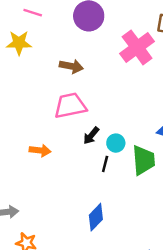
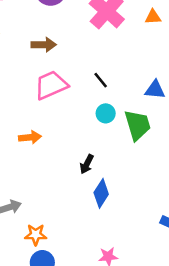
black arrow: (91, 136) -> (87, 164), moved
black line: (105, 164) -> (101, 80), moved, turned -42

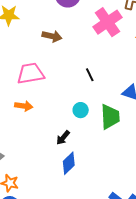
pink trapezoid: (51, 85) -> (31, 73), moved
cyan circle: (106, 113) -> (81, 110), moved

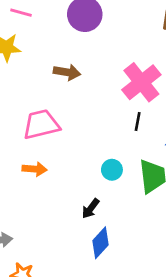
pink cross: (107, 22) -> (141, 82), moved
black line: (90, 75) -> (138, 122), moved, turned 40

